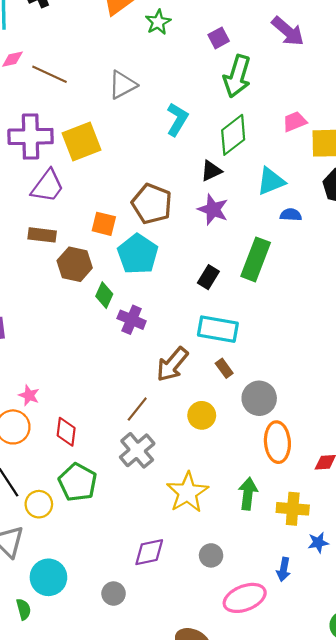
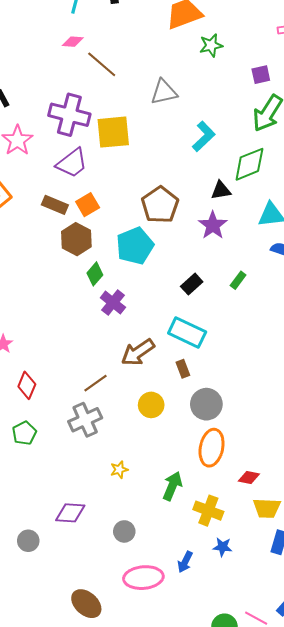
orange square: (104, 224) -> (88, 205), moved, turned 30
green rectangle: (256, 259) -> (238, 280), size x0.5
green pentagon: (78, 482) -> (24, 433), size x0.7
yellow star: (187, 492) -> (119, 470), size x0.5

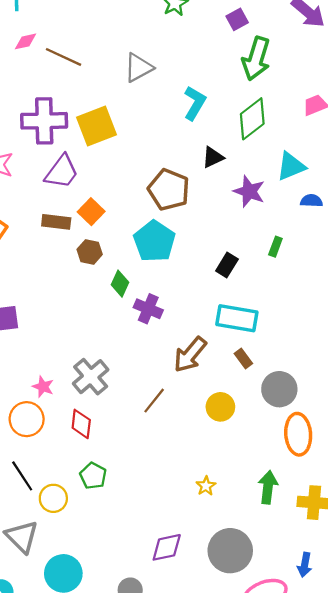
black triangle: (221, 190) -> (213, 157), moved
purple star: (213, 225) -> (249, 191), moved
brown hexagon: (76, 239) -> (90, 252), size x0.7
gray cross: (85, 420) -> (91, 377), moved
gray circle: (124, 531) -> (230, 551), size x1.8

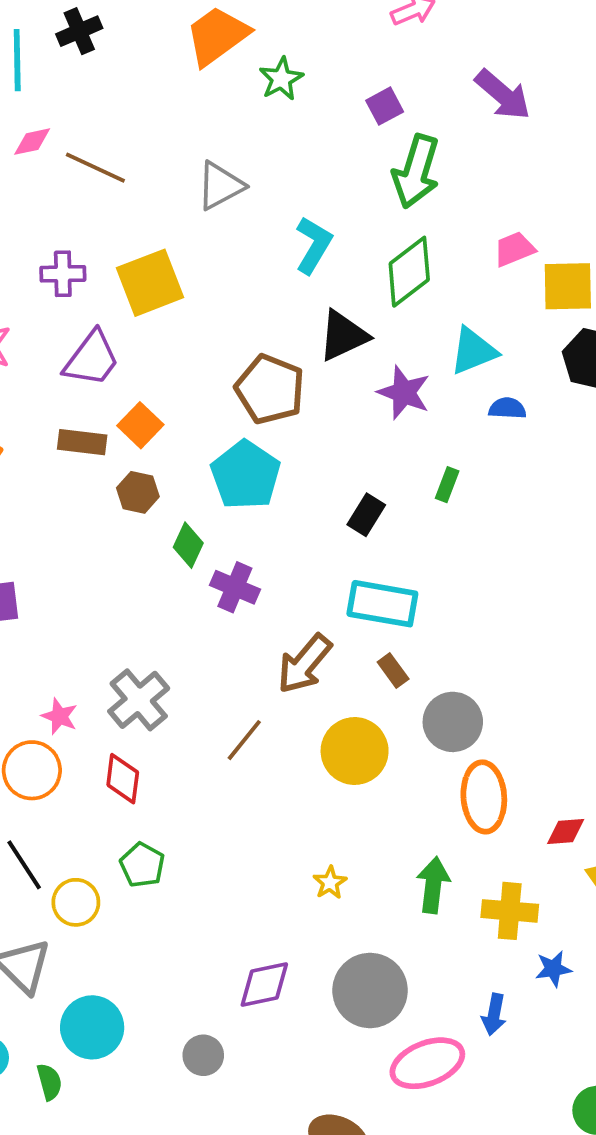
purple cross: (44, 121) -> (63, 274), size x0.6
black triangle: (213, 157) -> (343, 336), size x1.4
yellow circle: (220, 407) -> (355, 751), size x1.4

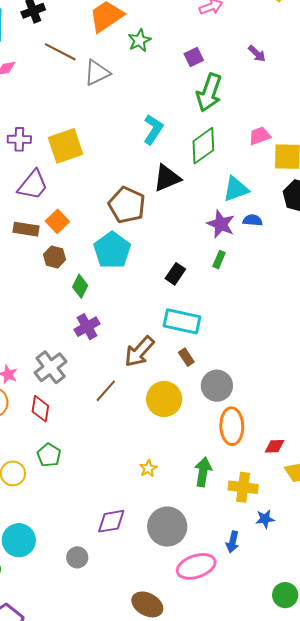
purple arrow: (503, 95) -> (257, 54), size x0.6
brown line: (95, 168) -> (60, 52), moved
gray triangle: (220, 186) -> (97, 73), moved
purple star: (404, 393) -> (221, 224), moved
purple cross: (235, 587) -> (87, 327), moved, turned 35

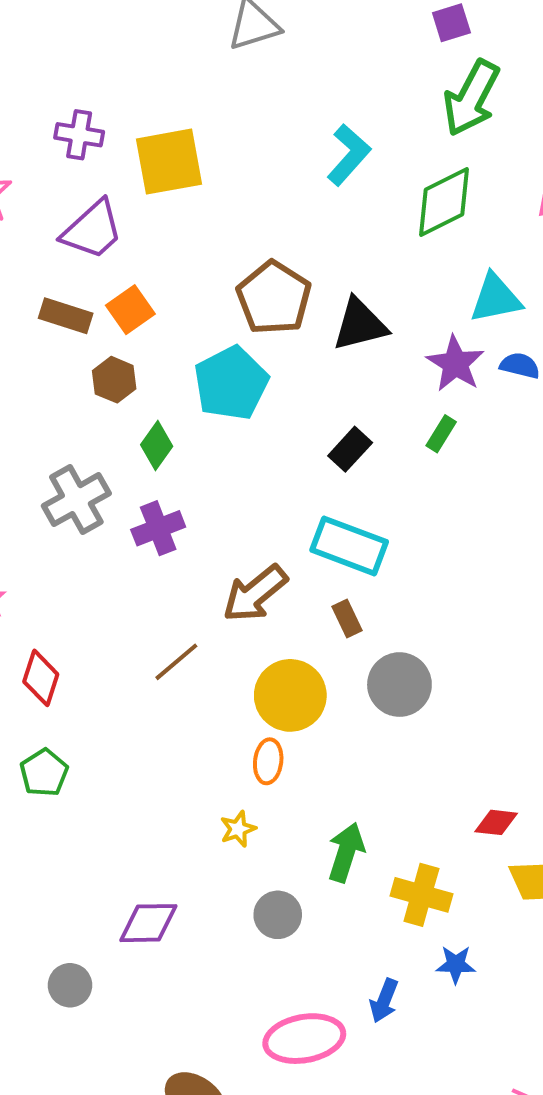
black triangle: (167, 178) -> (360, 324), moved
gray cross: (51, 367) -> (76, 500), moved
orange ellipse: (232, 426) -> (268, 761), moved, size x0.6
gray circle: (167, 527) -> (278, 915), moved, size x0.6

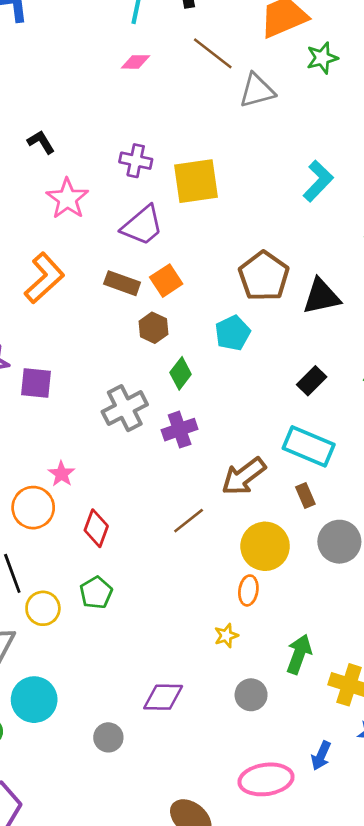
cyan pentagon: (231, 383) -> (233, 333), size x0.7

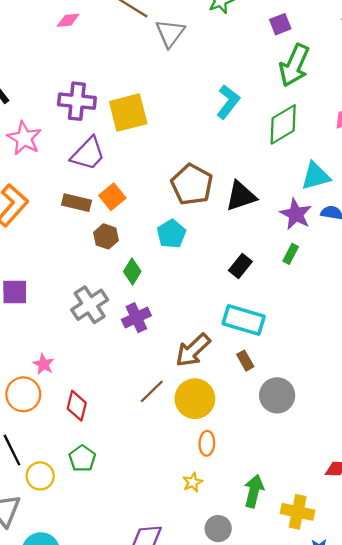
gray triangle: (257, 91) -> (170, 33), turned -32
purple cross: (136, 161) -> (77, 101), size x1.4
yellow circle: (265, 546) -> (195, 399), moved

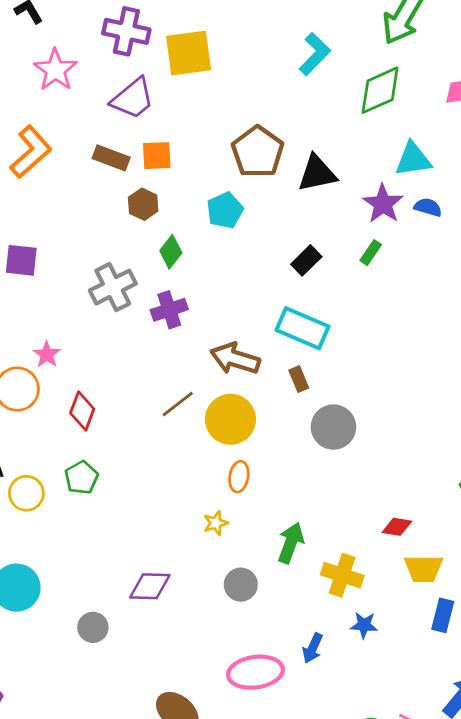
orange square: (112, 197) -> (157, 156), turned 30
brown arrow: (193, 350) -> (235, 359), turned 54

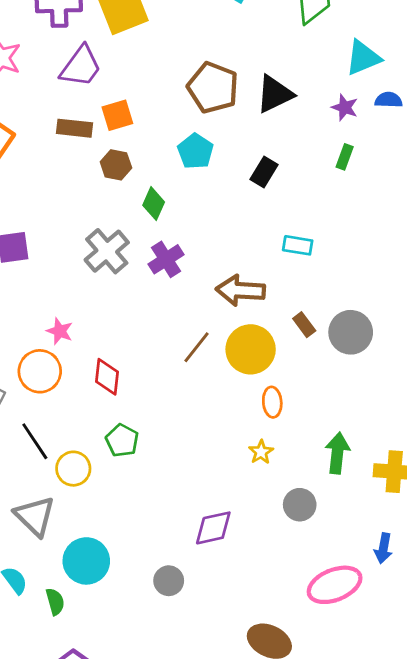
purple star: (383, 204) -> (345, 107), size x0.7
black rectangle: (306, 260) -> (264, 172), moved
cyan rectangle: (303, 328) -> (298, 245), size x0.6
brown rectangle: (299, 379) -> (304, 325), moved

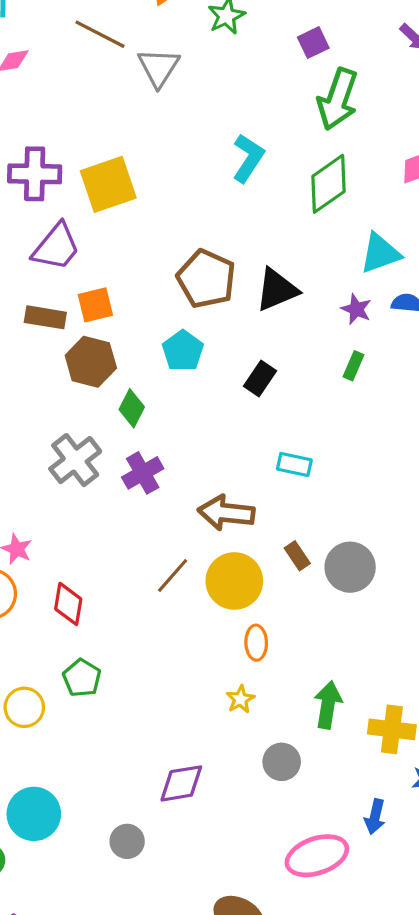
brown hexagon: (116, 165) -> (91, 362), size x1.4

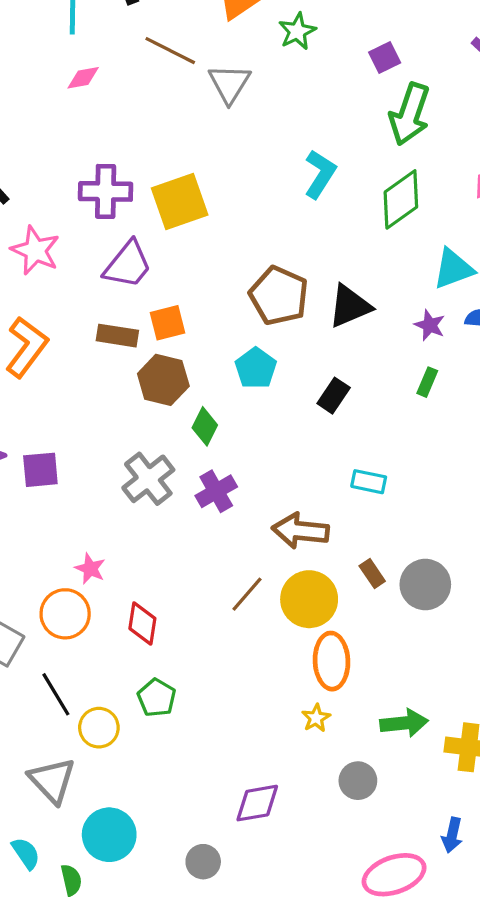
orange ellipse: (256, 643) -> (331, 661), size x1.6
green arrow: (328, 705) -> (404, 723), turned 75

